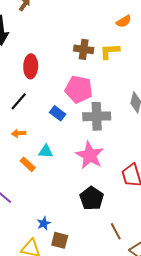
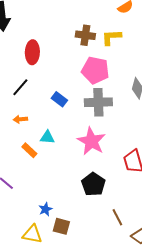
pink pentagon: (79, 89) -> (95, 70), moved

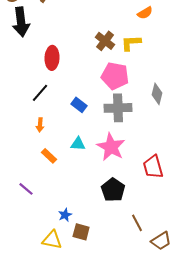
brown cross: (85, 35) -> (105, 41), turned 30
orange arrow: (20, 119) -> (40, 125), turned -80
cyan triangle: (47, 137) -> (78, 144), moved

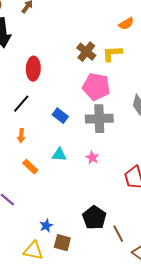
pink star: (111, 147) -> (92, 158), size x0.5
black pentagon: (113, 190) -> (94, 218), moved

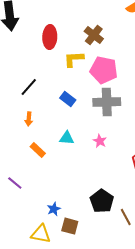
yellow L-shape: (112, 54) -> (74, 59), moved
red ellipse: (33, 69) -> (50, 37), moved

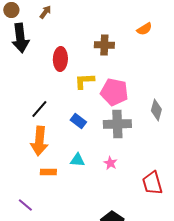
brown cross: (94, 35) -> (104, 45), moved, turned -36
orange arrow: (29, 119) -> (39, 141), size x2.0
orange rectangle: (38, 150) -> (48, 172), turned -42

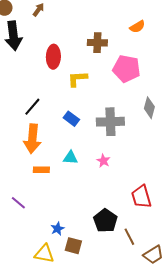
pink pentagon: (114, 92) -> (126, 69), moved
red trapezoid: (152, 183) -> (141, 197), moved

